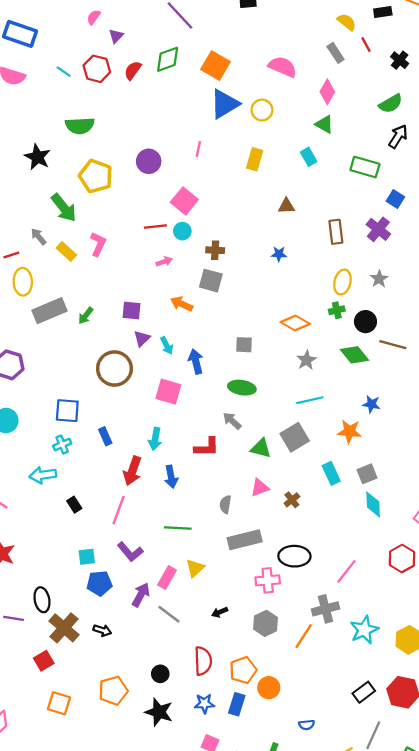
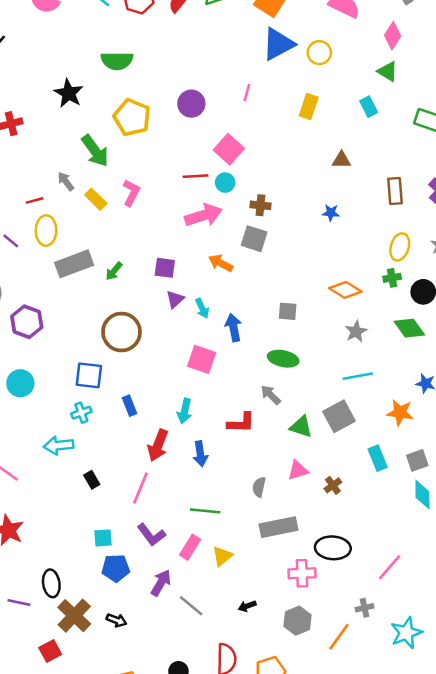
pink arrow: (164, 262) -> (203, 215), size x2.0
brown circle: (114, 368) -> (121, 332), moved
pink rectangle: (167, 577) -> (190, 547), moved
gray cross: (326, 609) -> (365, 608), size x0.6

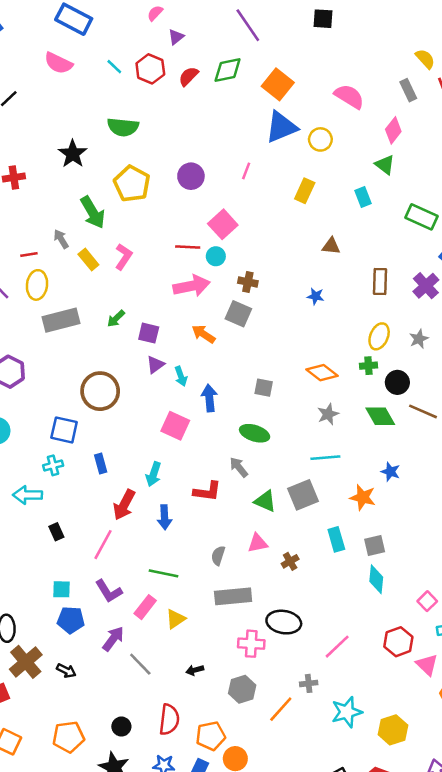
green arrow: (114, 271) -> (116, 319), moved

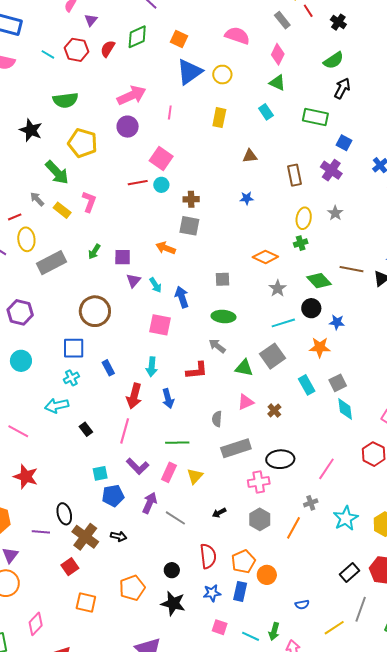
orange square: (278, 84) -> (179, 39), size x0.7
pink arrow: (192, 286) -> (132, 95), moved
black circle: (397, 382) -> (311, 308), moved

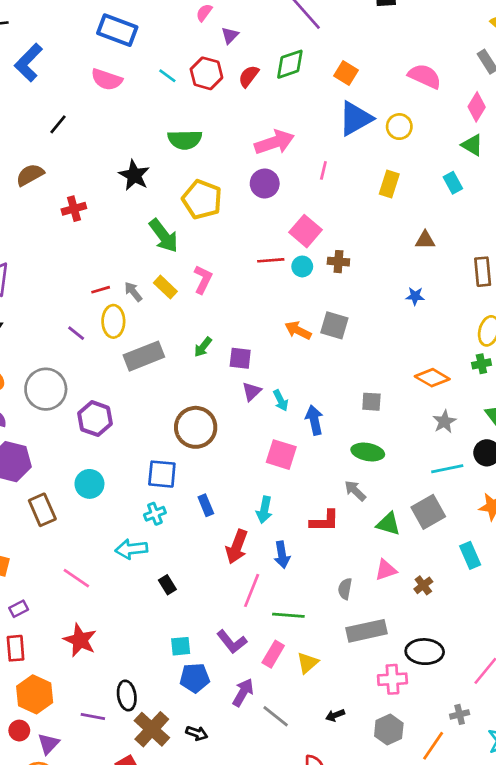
gray arrow: (37, 199) -> (133, 292), moved
brown cross: (191, 199) -> (338, 262), moved
orange arrow: (166, 248) -> (298, 330), moved
pink line: (125, 431) -> (252, 590), moved

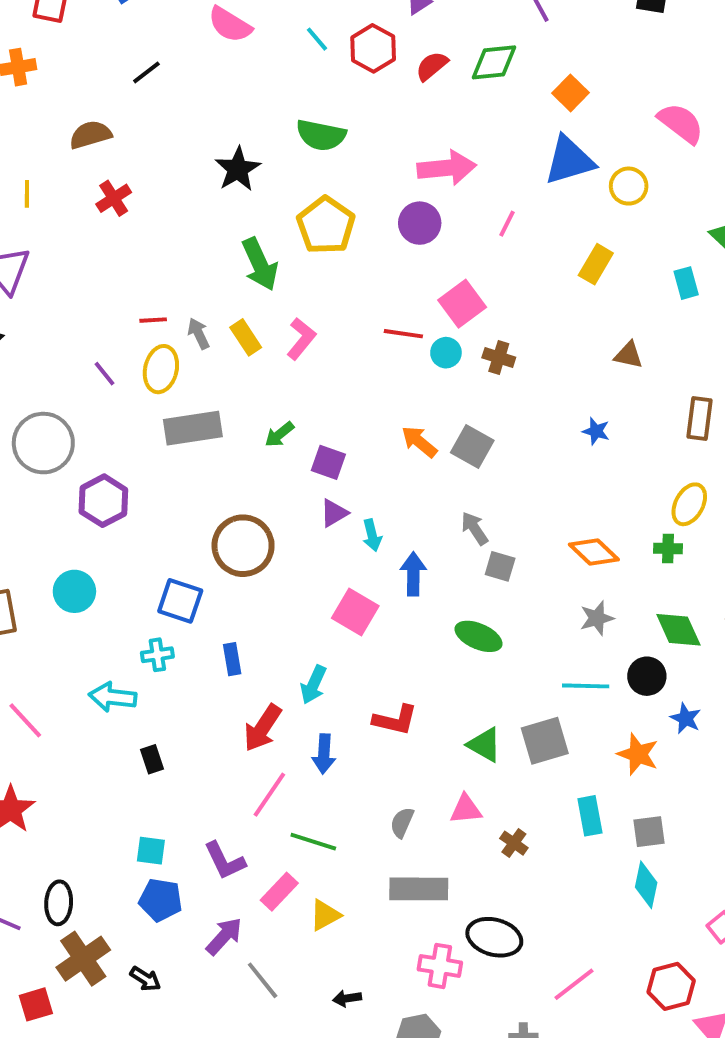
red cross: (74, 209) -> (114, 198), moved, turned -30
gray arrow: (355, 491) -> (475, 528), moved
brown cross: (423, 585) -> (514, 843), turned -30

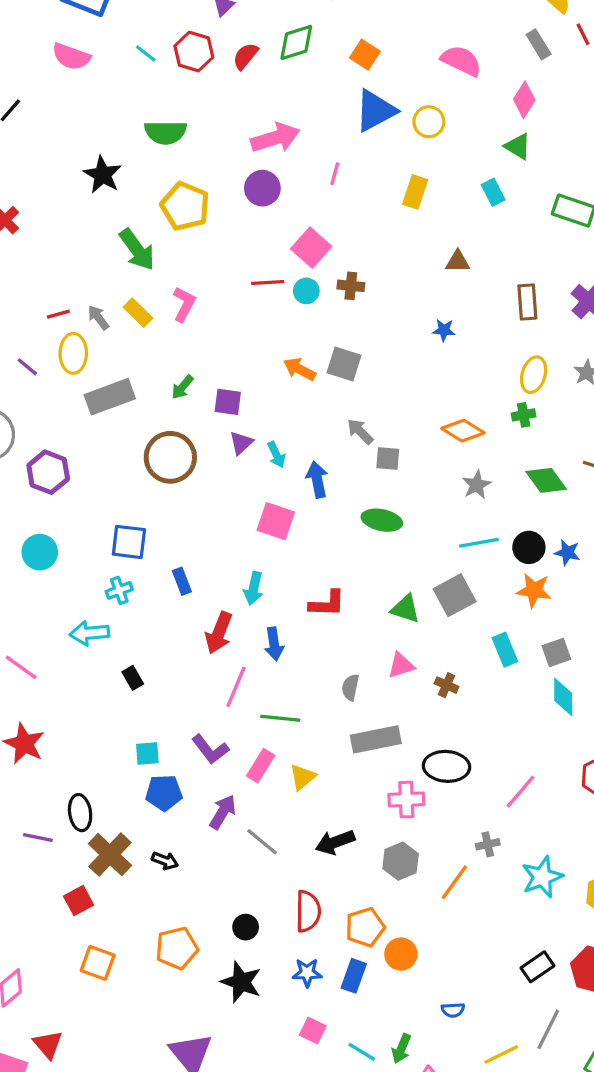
brown circle: (243, 546) -> (170, 457), moved
black circle: (647, 676) -> (529, 547), moved
black arrow: (347, 998) -> (335, 842), size x1.6

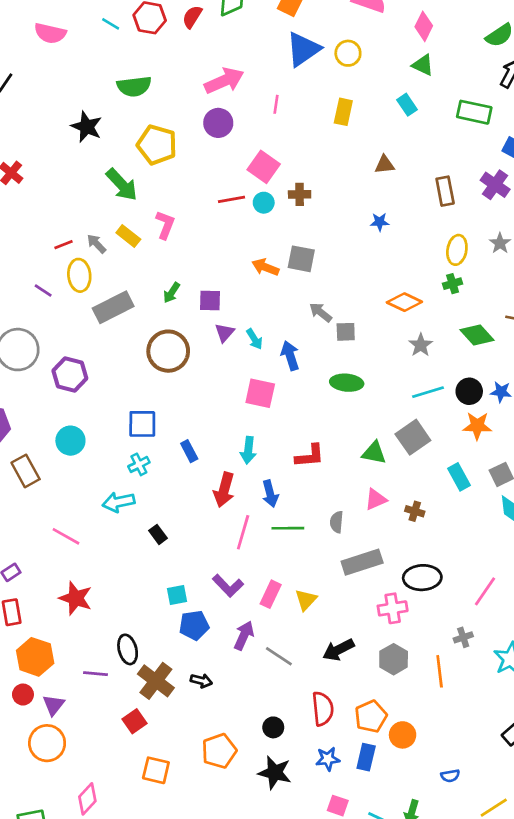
green line: (280, 718) -> (288, 528), moved
orange line: (454, 882) -> (440, 671), turned -36

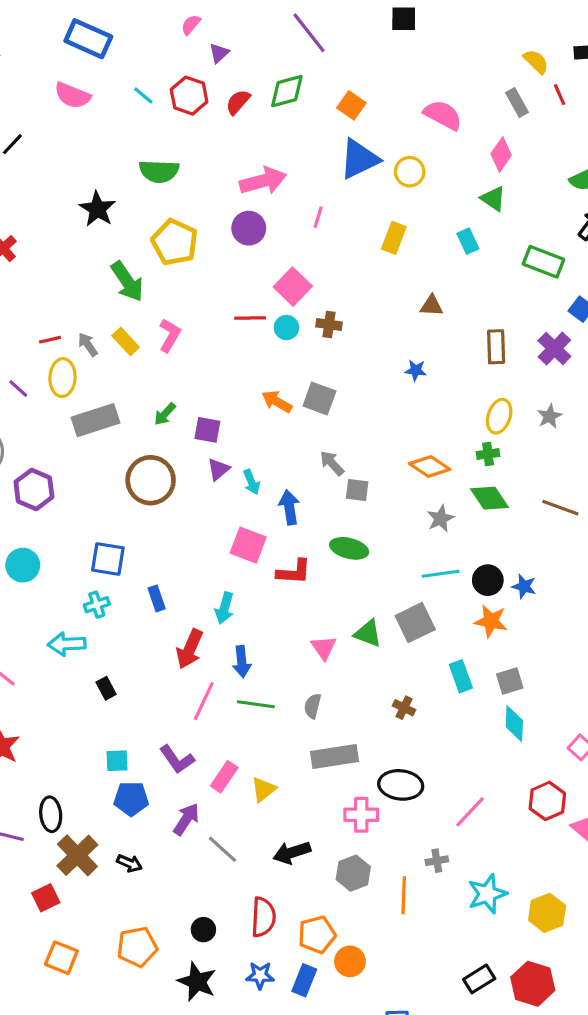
green diamond: (477, 335) -> (490, 498), moved
red L-shape: (310, 456) -> (294, 572), moved
pink triangle: (376, 499) -> (324, 648), moved, turned -50

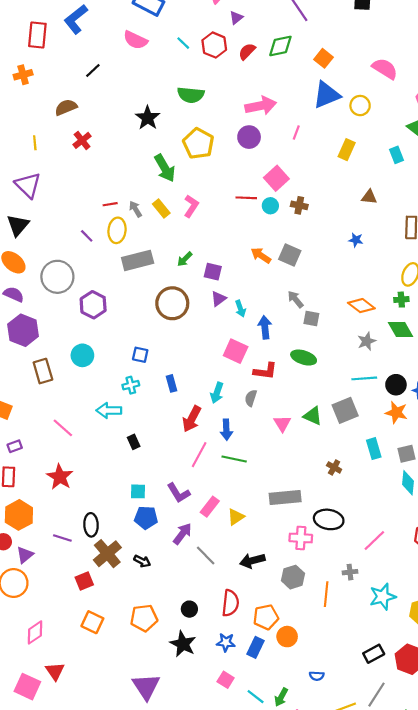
blue square: (108, 559) -> (140, 355), size x0.7
gray semicircle: (313, 706) -> (251, 398), moved

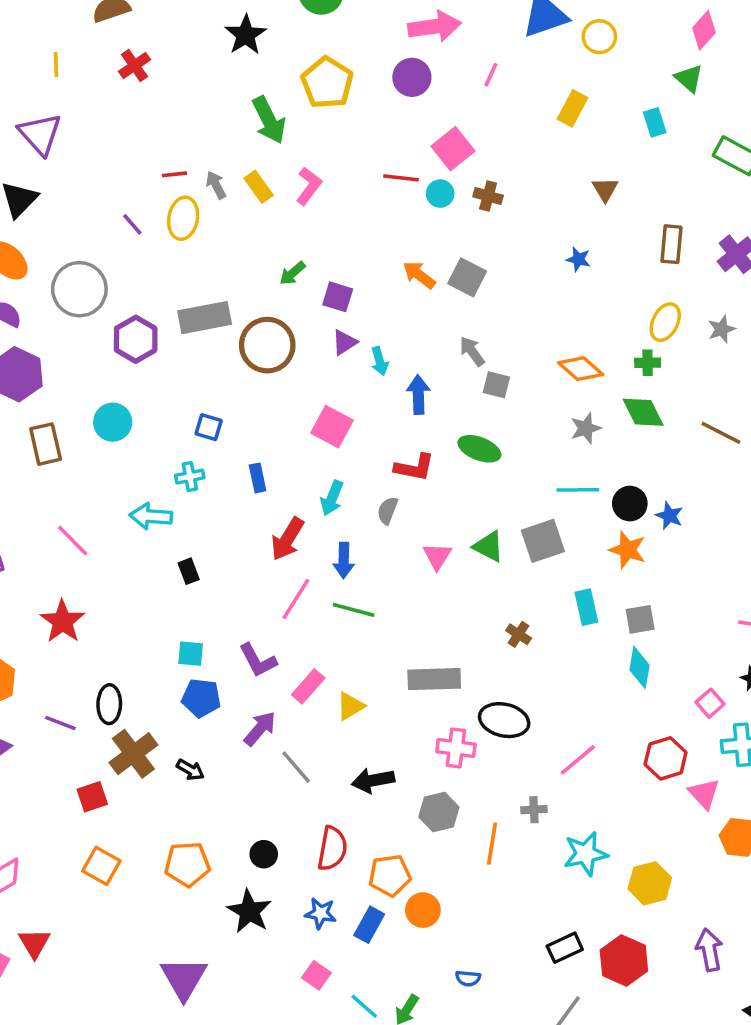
brown triangle: (369, 197) -> (605, 189), turned 49
gray rectangle: (138, 260) -> (205, 318), moved
pink square: (236, 351) -> (332, 427), moved

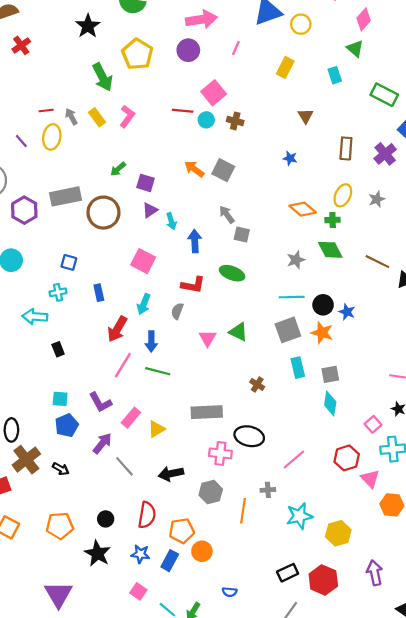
orange diamond: (581, 369) -> (303, 209), moved
gray square: (543, 541) -> (288, 330), moved
blue pentagon: (201, 698) -> (67, 425), turned -30

